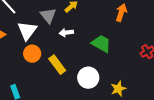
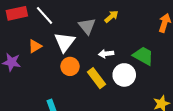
white arrow: (66, 33) -> (106, 54), moved
white circle: (88, 78) -> (124, 75), moved

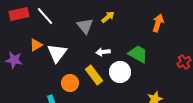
white triangle: (65, 42) -> (57, 53), moved
orange circle: (70, 66) -> (70, 83), moved

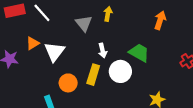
yellow arrow: (108, 17) -> (108, 14), turned -40
white arrow: (103, 52) -> (103, 51), turned -96
yellow rectangle: (94, 75) -> (93, 75), turned 54

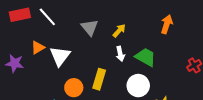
yellow arrow: (108, 14) -> (119, 31), moved, turned 32
white arrow: (103, 51) -> (120, 54), moved
white circle: (120, 71) -> (138, 86), moved

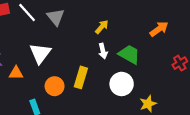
orange arrow: (167, 24) -> (159, 29), moved, turned 36
gray triangle: (90, 27) -> (56, 17), moved
orange triangle: (38, 48) -> (16, 73), moved, turned 32

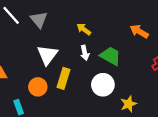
yellow arrow: (102, 27) -> (84, 29), turned -96
orange arrow: (159, 29) -> (139, 31), turned -114
white triangle: (40, 53) -> (47, 55), moved

